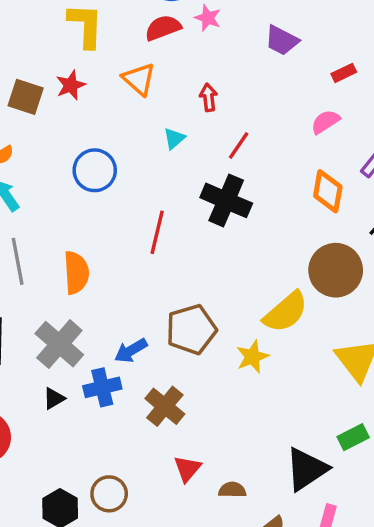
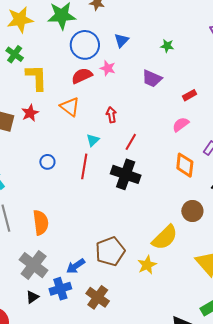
blue circle: (95, 170) -> (47, 162), size x0.6
red line: (157, 232) -> (84, 166), moved
brown circle: (336, 270) -> (192, 211), size x0.7

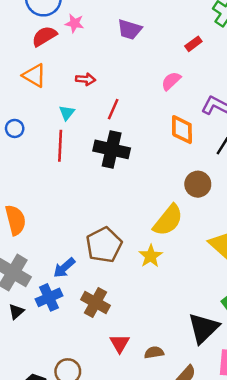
red rectangle: (190, 95) -> (193, 44), moved
red arrow: (111, 115) -> (86, 79), turned 112
blue circle: (47, 162) -> (15, 128), moved

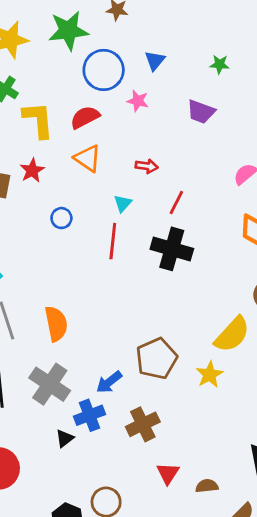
red semicircle: (44, 36) -> (85, 117), moved
brown cross: (96, 302) -> (143, 424), turned 32
black triangle: (16, 312) -> (65, 438), moved

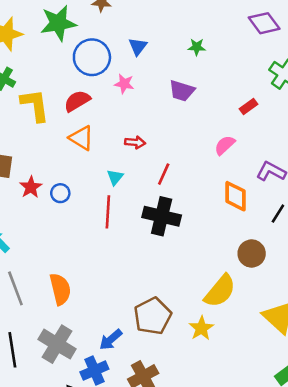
red star: (32, 170) -> (31, 187), moved

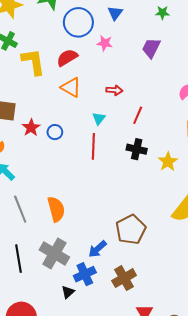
purple trapezoid: (182, 91) -> (151, 48), turned 100
black cross: (162, 216) -> (137, 149), size x0.7
yellow star: (201, 328) -> (168, 162), moved

